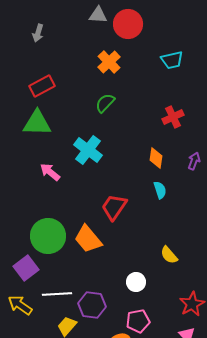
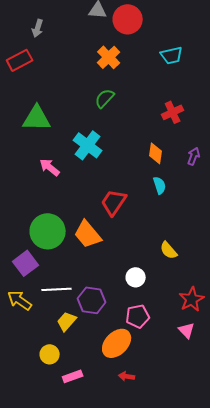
red rectangle: (42, 86) -> (20, 60), moved

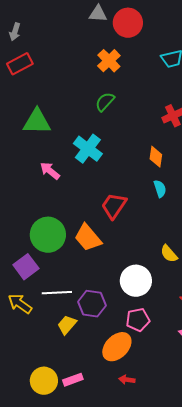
gray arrow: (38, 28) -> (15, 32), moved
white circle: (136, 277) -> (136, 281), size x1.6
yellow circle: (50, 354) -> (44, 381), moved, size x1.4

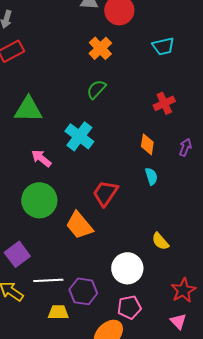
green circle: (48, 235) -> (39, 200), moved
yellow trapezoid: (67, 325) -> (58, 312), turned 50

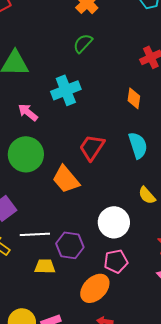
cyan cross: (79, 136) -> (66, 90), turned 32
cyan semicircle: (151, 176) -> (138, 145), moved, size x1.5

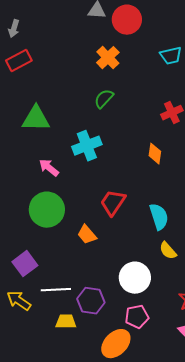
cyan semicircle: (138, 145) -> (159, 217), moved
orange trapezoid: (66, 179) -> (87, 235), size x0.7

